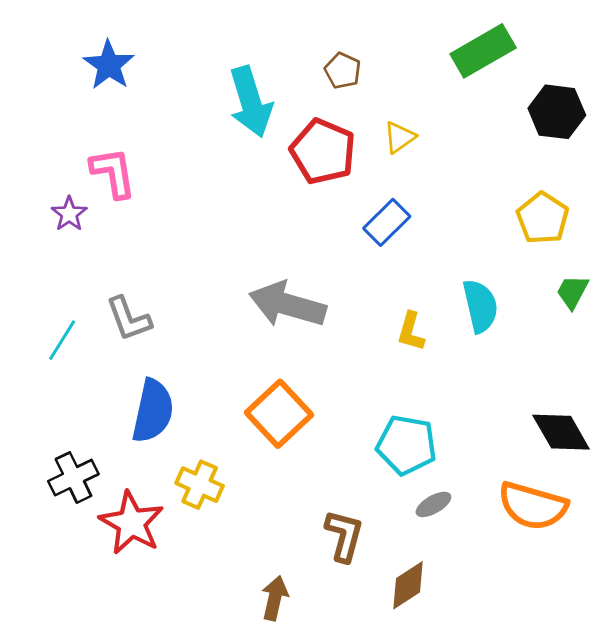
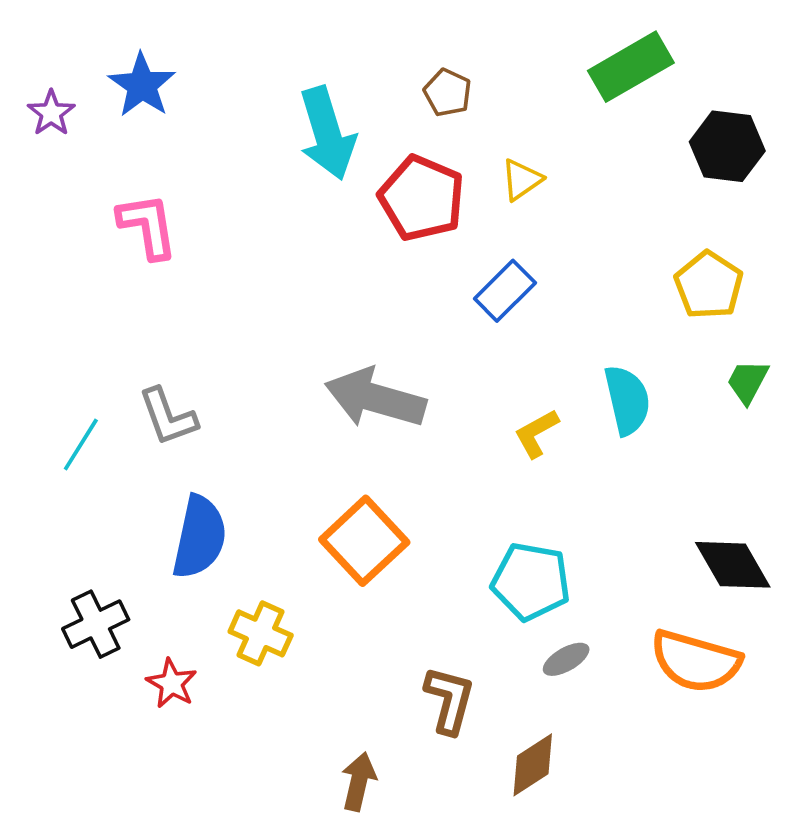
purple star: (69, 214) -> (51, 113), moved
yellow L-shape: (411, 332) -> (536, 433), turned 45
red star: (132, 523) -> (172, 683), size x0.6

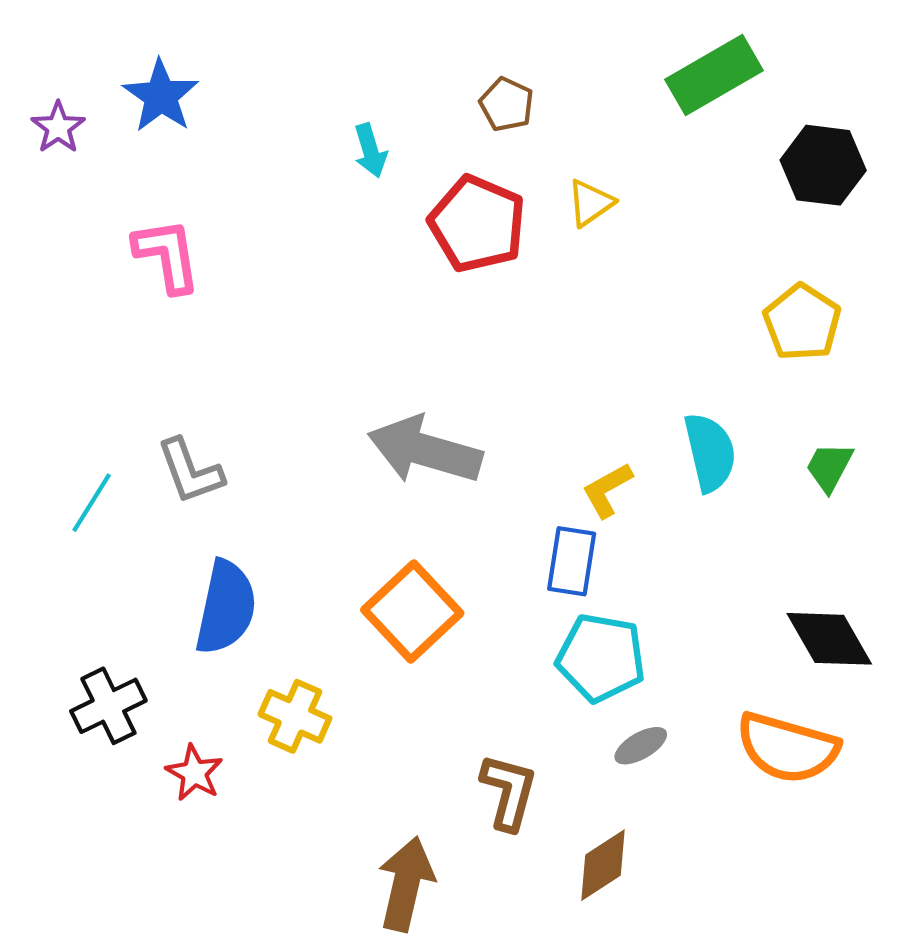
cyan arrow: (327, 133) -> (370, 151), size x0.5
blue rectangle: (505, 291) -> (572, 561), moved, turned -36
green trapezoid: (748, 381) -> (829, 467), moved
brown arrow: (359, 782) -> (406, 884), size x1.4

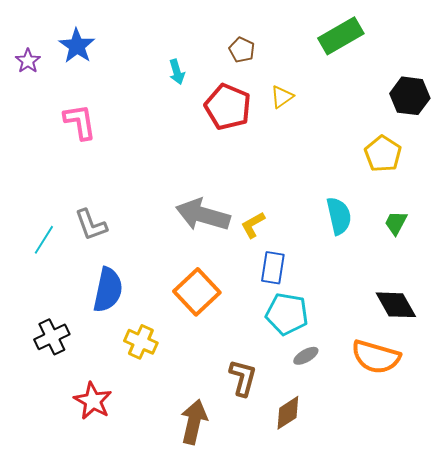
black hexagon: (823, 165) -> (410, 96), moved
yellow L-shape: (607, 490) -> (253, 225), moved
red star: (194, 773) -> (93, 401), moved, size x1.4

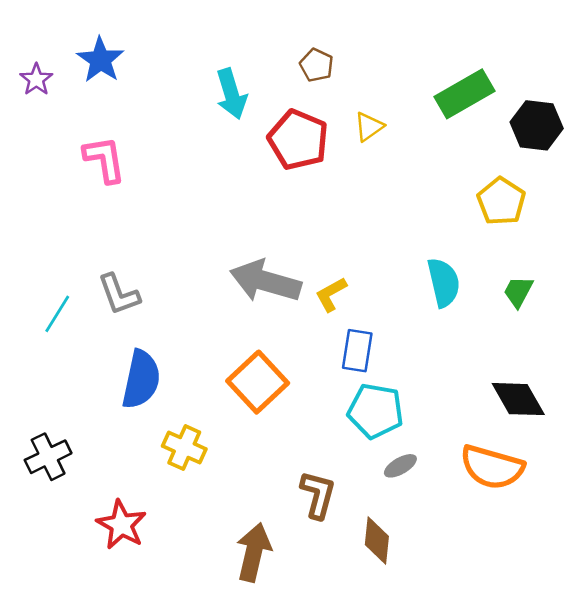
green rectangle: (341, 36) -> (465, 94), moved
cyan arrow: (177, 72) -> (231, 94), size x1.5
black cross: (52, 337) -> (48, 457), moved
brown diamond: (288, 413) -> (377, 541), turned -51

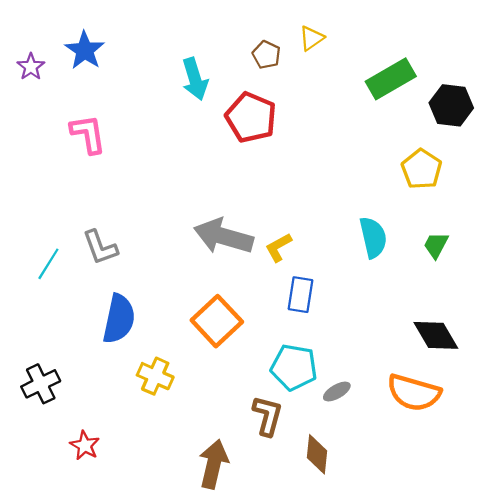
yellow triangle: (369, 127) -> (312, 38), moved
cyan pentagon: (376, 411) -> (294, 367), moved
red star: (121, 525) -> (85, 445), moved, size x0.7

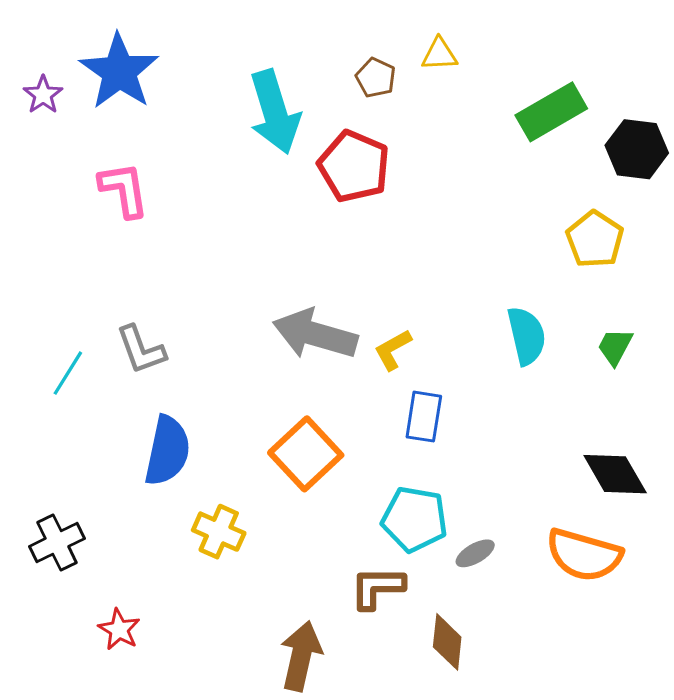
yellow triangle: (312, 38) -> (439, 54), turned 32
blue star: (85, 50) -> (119, 71), size x1.4
cyan arrow: (195, 79) -> (275, 112), size x1.4
brown L-shape: (267, 416) -> (377, 588), turned -105

